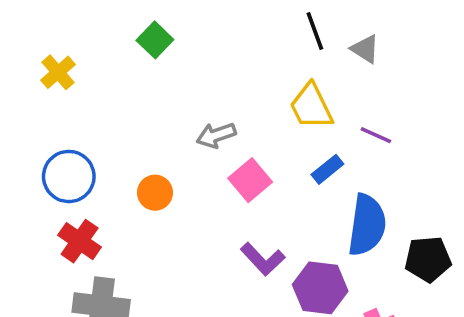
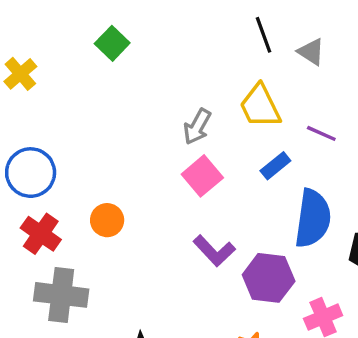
gray arrow: (216, 135) -> (197, 127), moved, turned -42
orange circle: (155, 193) -> (107, 220), moved

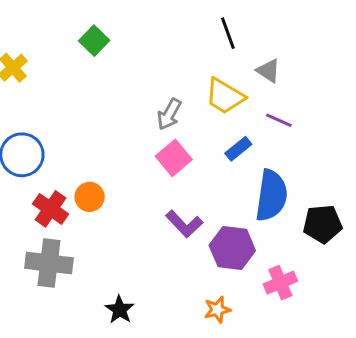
gray triangle: (311, 52) -> (268, 71), moved
yellow trapezoid: (260, 106) -> (225, 96), turned -33
red cross: (41, 234) -> (50, 209), moved

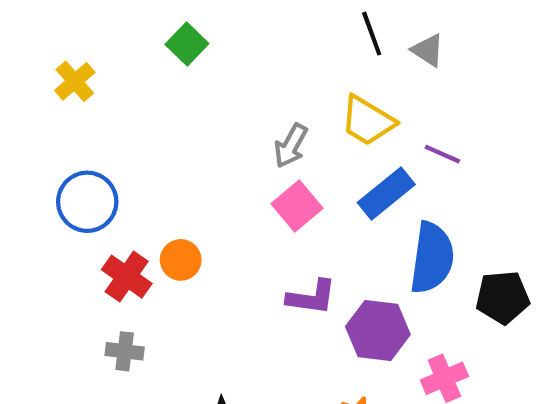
gray triangle: (268, 71) -> (428, 50), moved
blue rectangle: (238, 149) -> (386, 193), size x1.5
purple L-shape: (184, 224) -> (312, 297), turned -39
gray cross: (49, 263) -> (125, 351), size x0.6

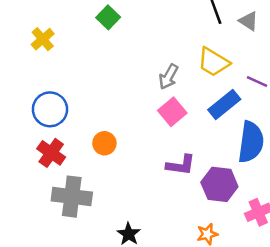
red cross: (127, 277) -> (51, 153), moved
gray cross: (125, 351) -> (72, 197), size x1.8

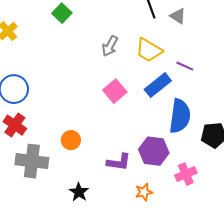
gray arrow: (169, 77) -> (110, 46), moved
orange circle: (104, 143) -> (71, 140), moved
purple L-shape: (181, 165) -> (119, 162), moved

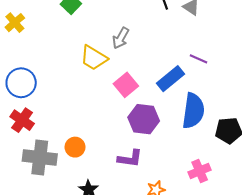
yellow trapezoid: (149, 50) -> (94, 58), moved
orange circle: (71, 140) -> (75, 147), moved
purple hexagon: (154, 151) -> (144, 119), moved

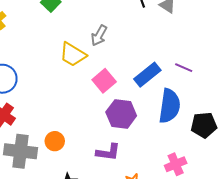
purple line: (199, 59) -> (184, 68), moved

